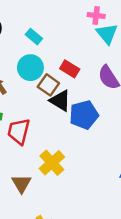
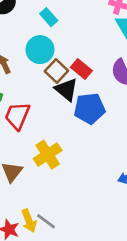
red rectangle: (70, 69) -> (81, 69), moved

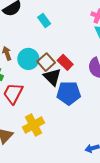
cyan circle: (40, 50) -> (28, 59), moved

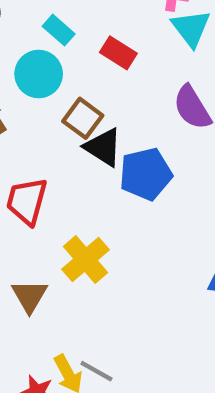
cyan circle: (28, 59) -> (39, 74), moved
red rectangle: (65, 62) -> (118, 53), moved

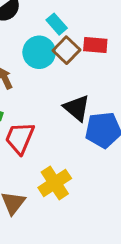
red rectangle: (118, 53) -> (95, 45), turned -35
brown square: (83, 118) -> (66, 50), moved

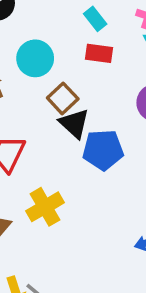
cyan rectangle: (57, 24) -> (95, 19), moved
brown square: (66, 50) -> (63, 98), moved

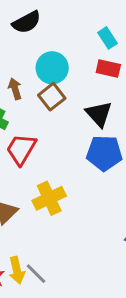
brown square: (63, 98) -> (52, 97), moved
black triangle: (74, 123) -> (99, 114), moved

